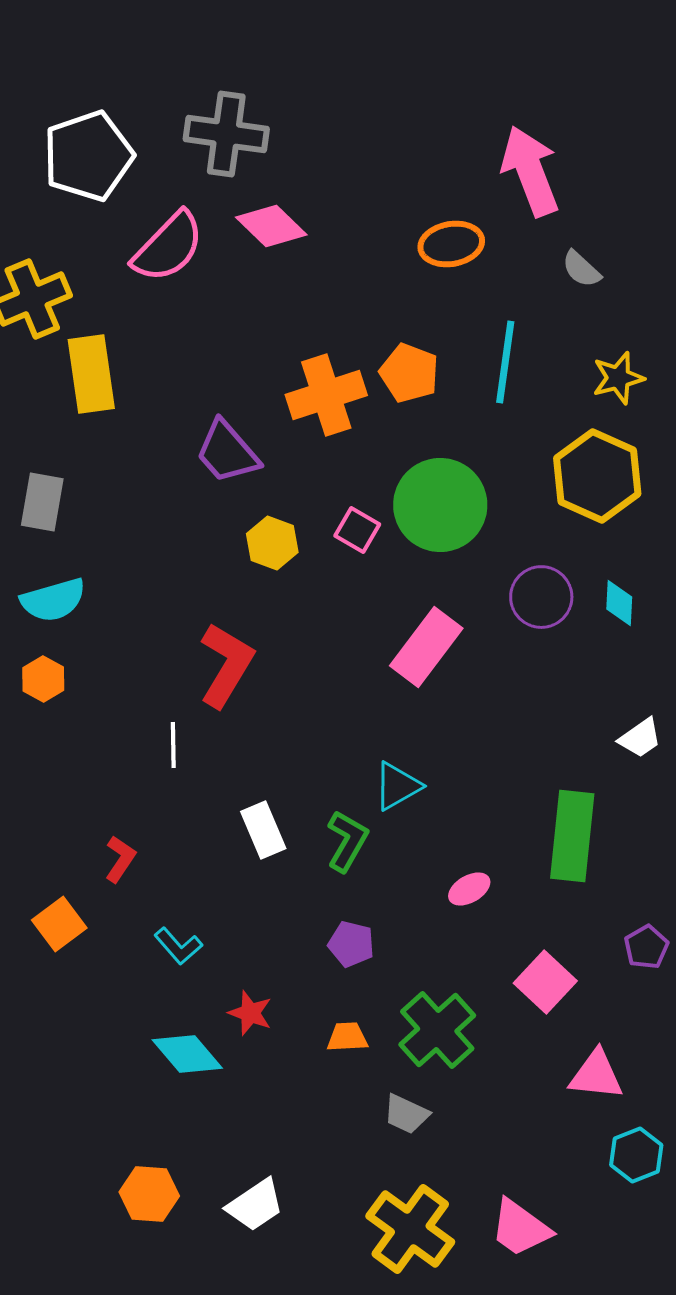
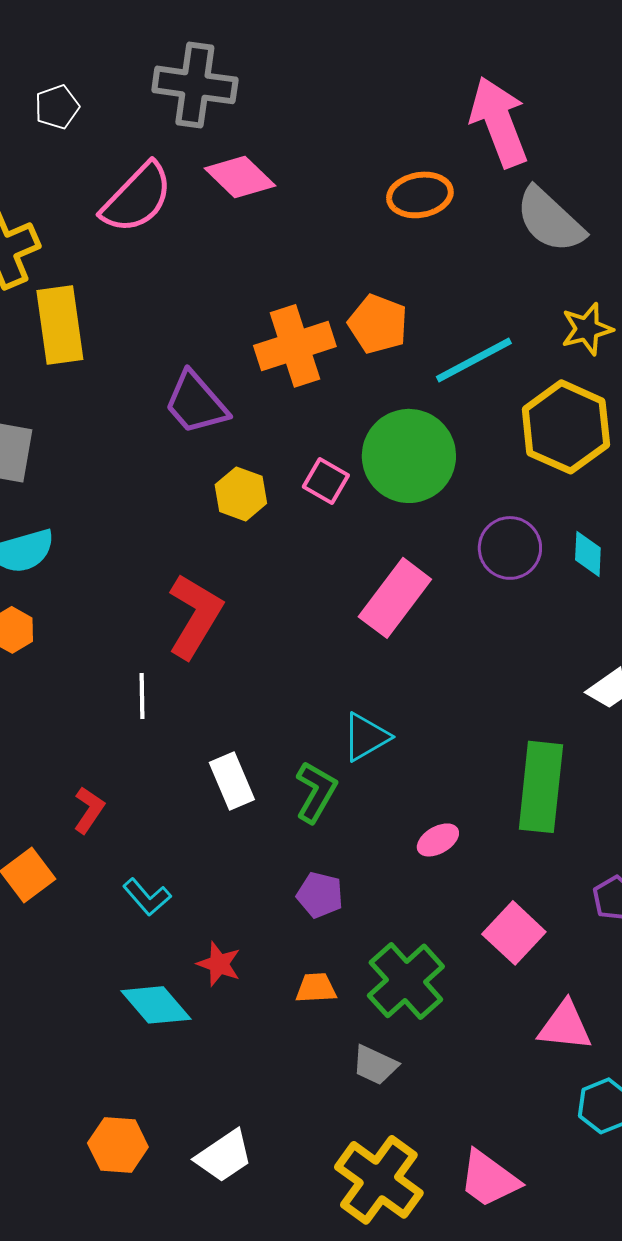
white pentagon: (88, 156) -> (57, 107), size x0.5
gray semicircle: (581, 269) -> (550, 220), size x1.8
cyan line: (505, 362) -> (474, 360), moved, turned 54

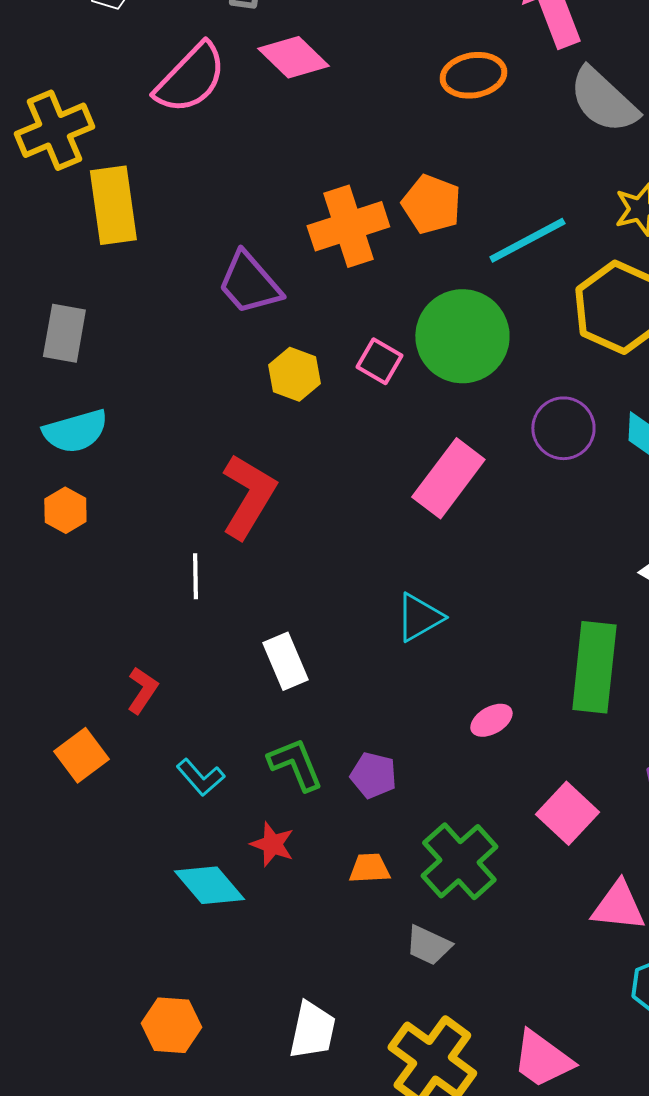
green L-shape: (316, 792) -> (295, 764), moved, turned -52
white trapezoid: (224, 1156) -> (312, 1030), moved, turned -44

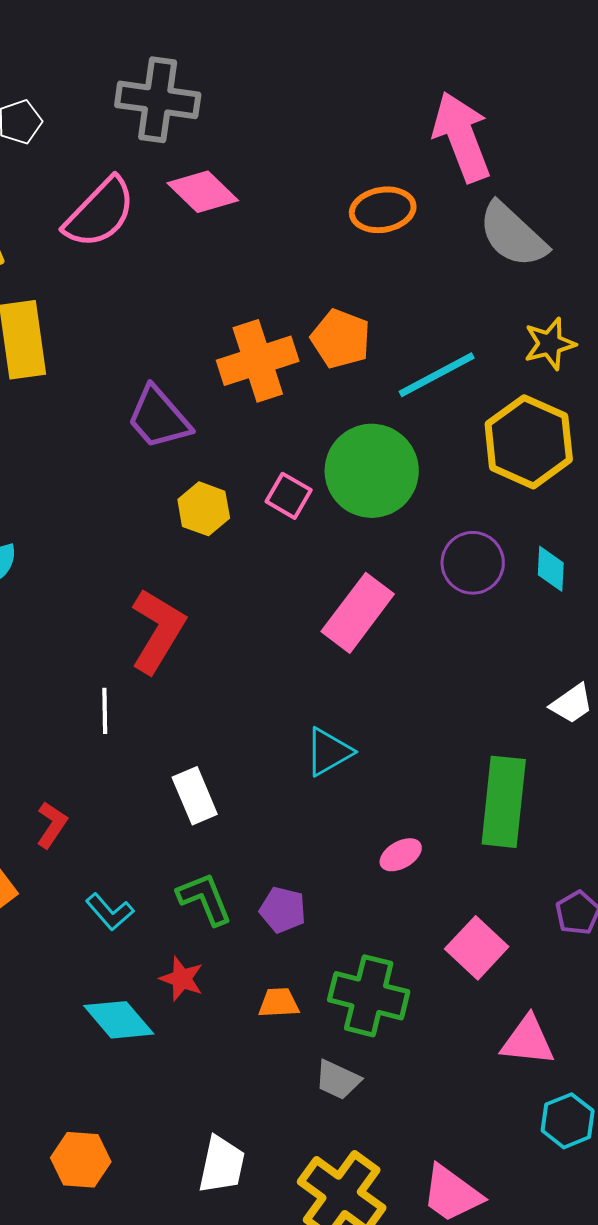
green cross: (459, 861) -> (369, 996), turned -34

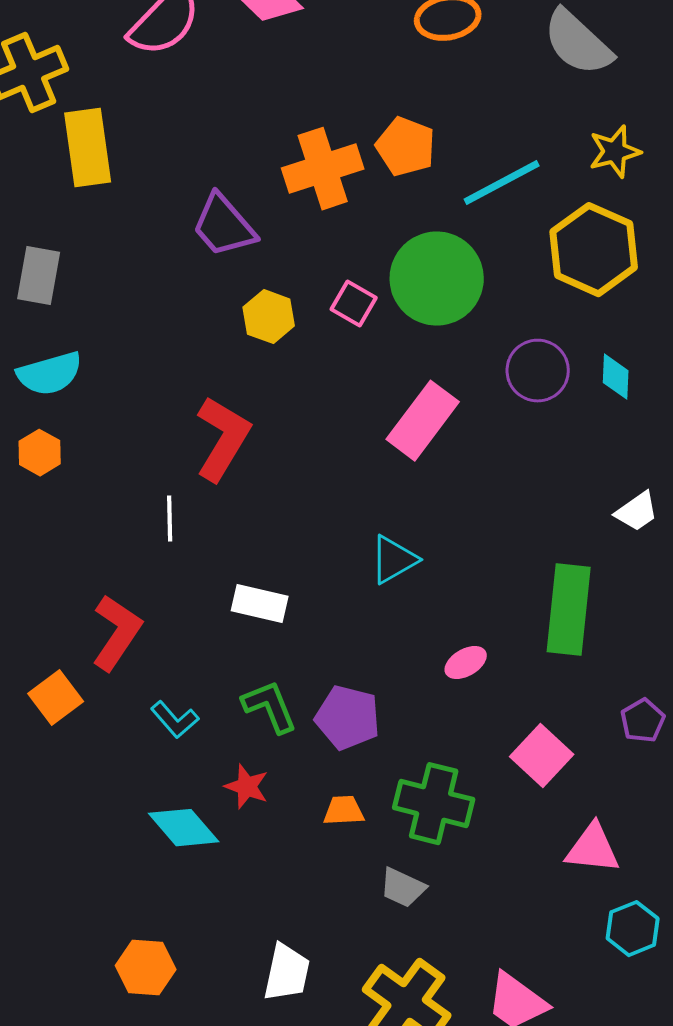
white rectangle: (195, 796) -> (260, 604), turned -54
red L-shape: (52, 825) -> (117, 633), size x1.6
purple pentagon: (283, 910) -> (348, 718), size x1.4

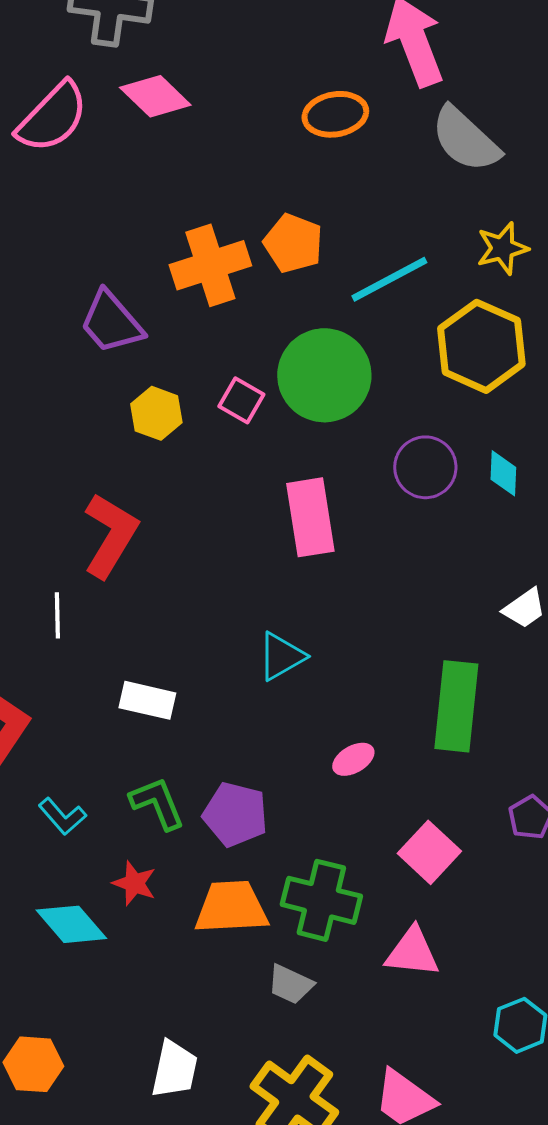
pink rectangle: (423, 421) -> (310, 517), turned -46
orange trapezoid: (344, 811) -> (231, 907), size x1.8
pink triangle: (593, 849) -> (412, 952), moved

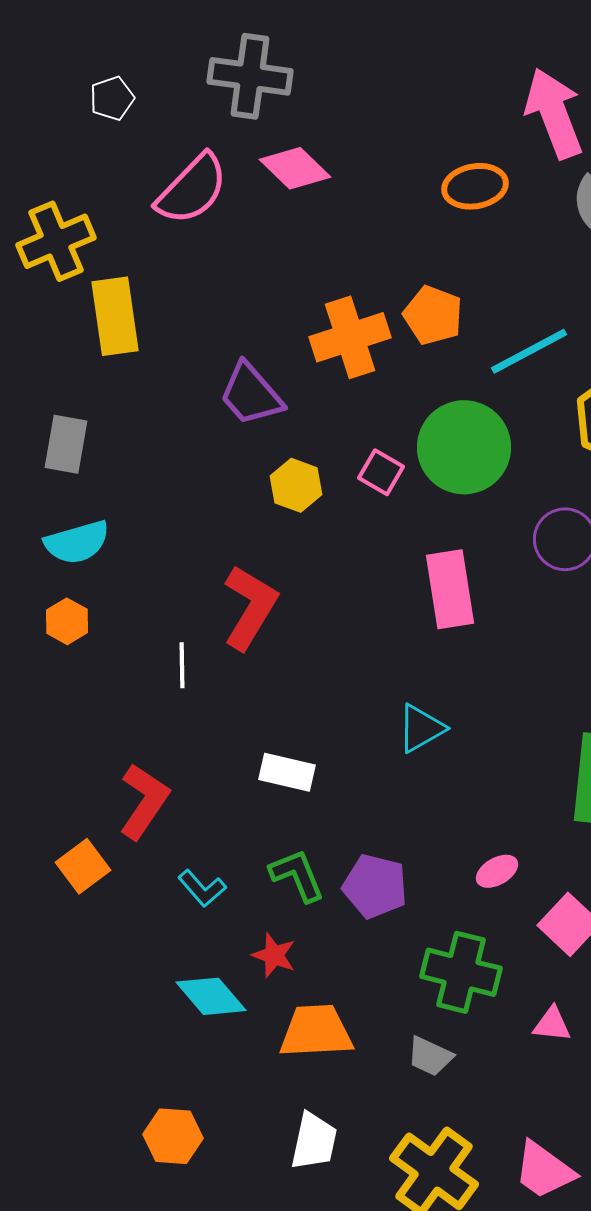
white line: (57, 615) -> (182, 665), moved
pink ellipse: (353, 759) -> (497, 871), moved
orange trapezoid: (231, 907) -> (316, 1031), moved
pink triangle: (412, 952) -> (552, 1024), size x0.7

